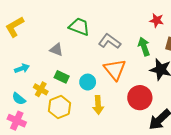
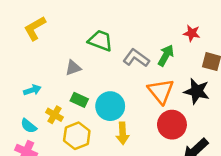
yellow L-shape: (15, 27) -> (35, 28), moved
green arrow: (144, 47) -> (166, 55), moved, turned 48
gray triangle: (56, 50) -> (73, 68), turned -40
orange triangle: (115, 69) -> (161, 91), moved
cyan circle: (88, 82) -> (110, 106), size x1.5

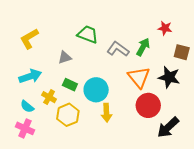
yellow L-shape: (35, 28) -> (29, 39), moved
cyan arrow: (32, 90) -> (30, 76), size x1.5

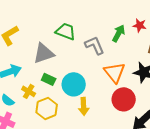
green arrow: (143, 47) -> (119, 33), moved
gray L-shape: (118, 49) -> (95, 45), turned 30
gray triangle: (65, 57) -> (44, 53), size x1.6

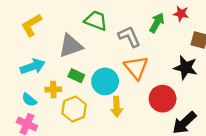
orange triangle: (115, 72) -> (136, 68), moved
yellow cross: (29, 91) -> (53, 89), turned -32

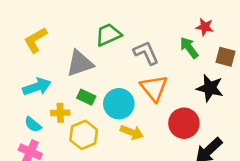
green trapezoid: (96, 20) -> (108, 35), turned -45
green arrow: (157, 23) -> (189, 48), moved, turned -66
yellow arrow: (117, 107) -> (132, 132), turned -66

